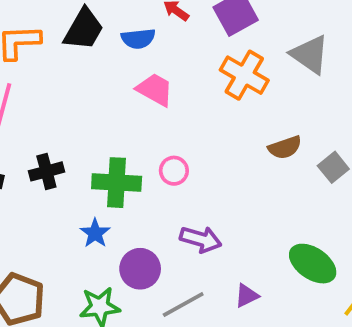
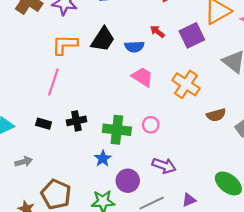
orange cross: (244, 75) -> (186, 84), moved

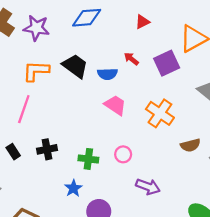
black trapezoid: (103, 39) -> (75, 66), turned -88
black rectangle: (44, 124) -> (13, 152), turned 40
green cross: (117, 130) -> (88, 159), size x0.7
purple arrow: (164, 166) -> (148, 187), moved

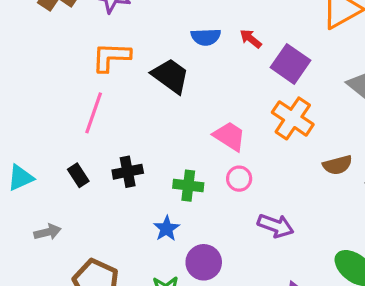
purple square: (167, 63) -> (291, 64), moved, turned -30
black trapezoid: (75, 66) -> (170, 76), moved
blue semicircle: (107, 74) -> (206, 37), moved
pink trapezoid: (115, 105) -> (229, 136), moved

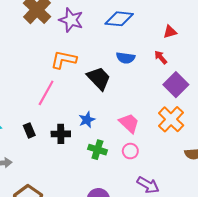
red arrow: (251, 39) -> (161, 57), moved
blue star: (167, 229) -> (87, 120), moved

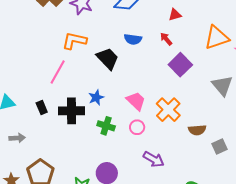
orange cross: (171, 119) -> (168, 110), moved
black cross: (61, 134) -> (72, 111), size x1.4

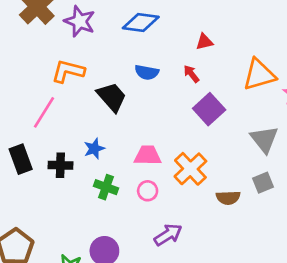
pink trapezoid: (136, 101) -> (148, 155), turned -45
black rectangle: (42, 107) -> (21, 159), size x1.5
black cross: (72, 111) -> (60, 165), size x0.7
gray square: (219, 147) -> (263, 183), moved
purple arrow: (154, 159) -> (168, 235), turned -65

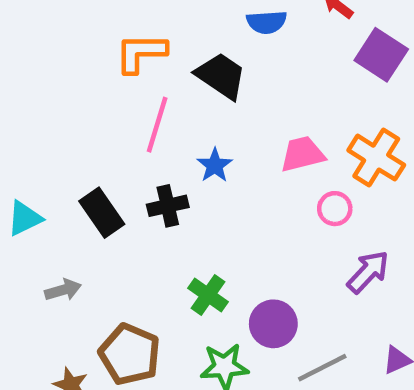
pink line: (44, 112) -> (157, 125), moved
green cross: (106, 187) -> (208, 295), moved, turned 30
pink circle: (148, 191) -> (335, 209), moved

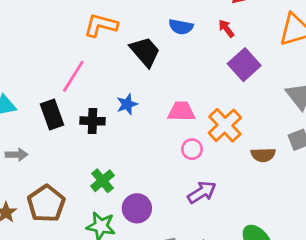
pink line: (157, 125) -> (73, 76), moved

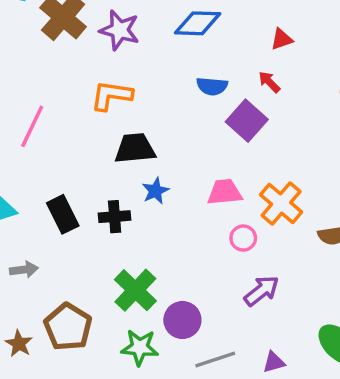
black trapezoid: (145, 52) -> (135, 148), moved, turned -48
purple square: (244, 65) -> (247, 121), moved
pink line: (73, 76) -> (32, 126), moved
green cross: (102, 181) -> (135, 290), size x1.4

